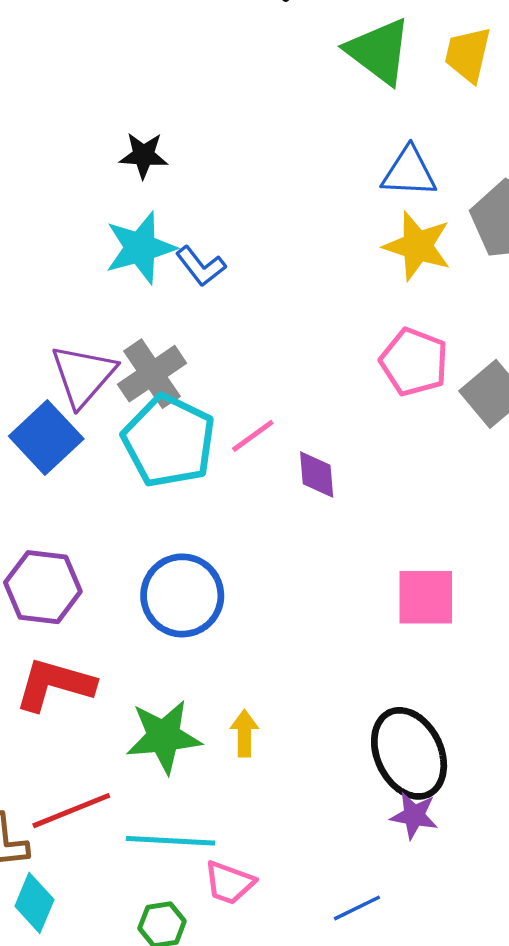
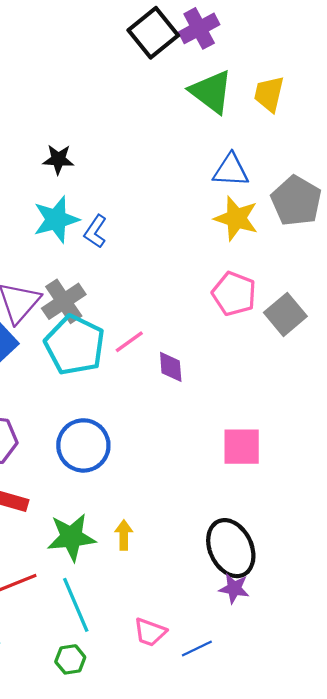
blue L-shape: (201, 266) -> (95, 231), turned 72
cyan line: (170, 841) -> (76, 605), turned 64
pink trapezoid: (229, 883) -> (150, 632), moved

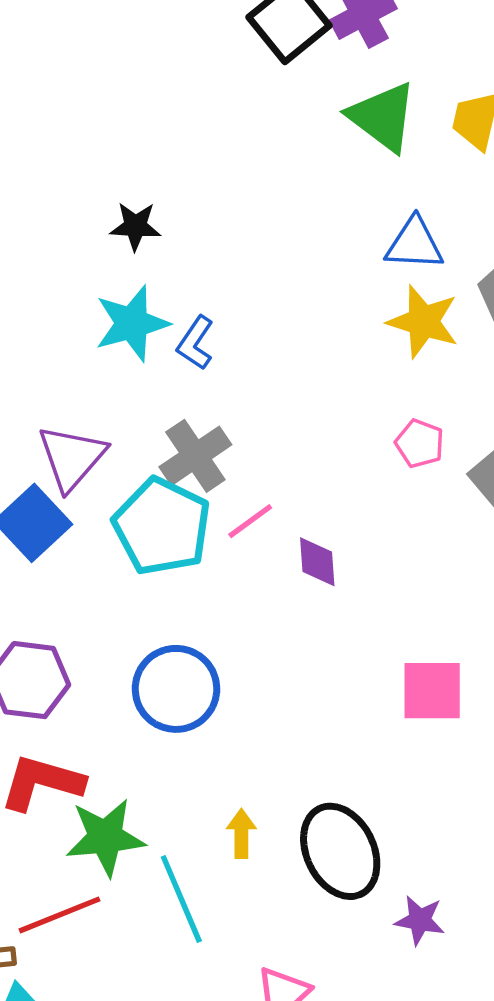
pink pentagon: (234, 294) -> (420, 443), size x0.7
gray cross: (64, 301) -> (195, 456), moved
green star: (71, 537) -> (105, 837), moved
black ellipse: (231, 548) -> (340, 851), moved
cyan line: (76, 605) -> (181, 899), moved

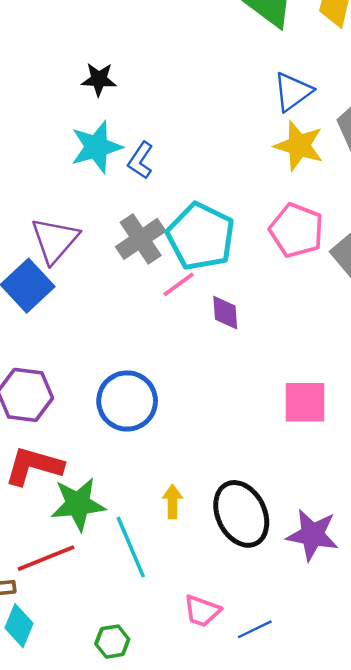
blue triangle: (414, 244) -> (293, 92), turned -39
pink pentagon: (420, 443) -> (296, 230), size x1.6
cyan pentagon: (162, 526) -> (201, 236), moved
purple star: (420, 920) -> (312, 535), moved, size x1.5

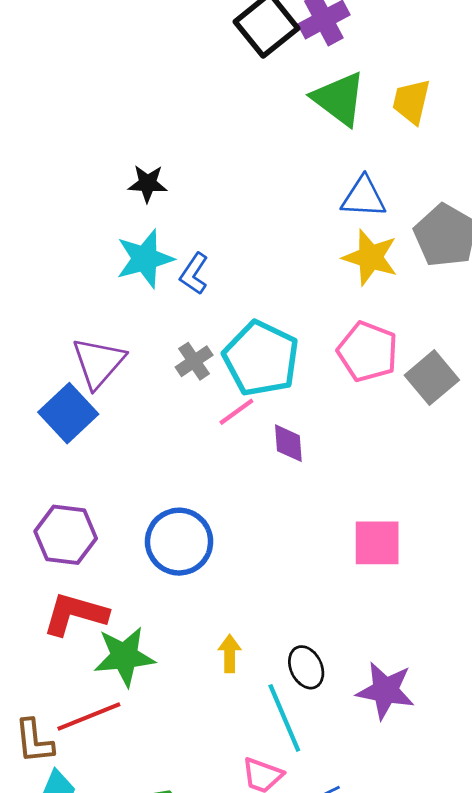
blue triangle: (293, 92) -> (364, 197), turned 39
gray cross: (141, 239) -> (194, 361), size x0.7
black ellipse: (241, 514) -> (306, 667), size x0.6
cyan line: (131, 547) -> (284, 718), moved

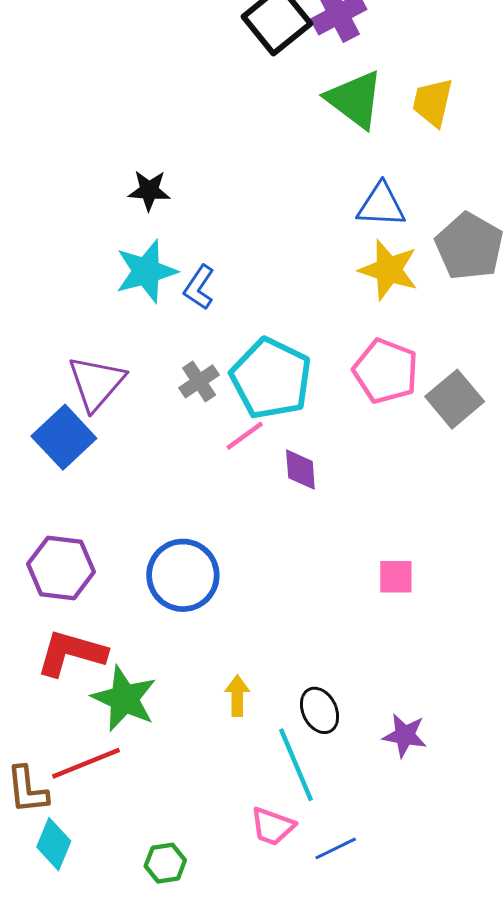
pink square: (377, 543) -> (396, 577), size x0.7
green star: (124, 656) -> (124, 699), turned 30
purple star: (385, 691) -> (405, 735), size x0.7

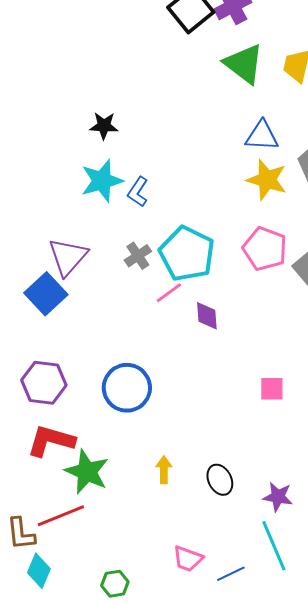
cyan line: (296, 765) -> (274, 546), moved

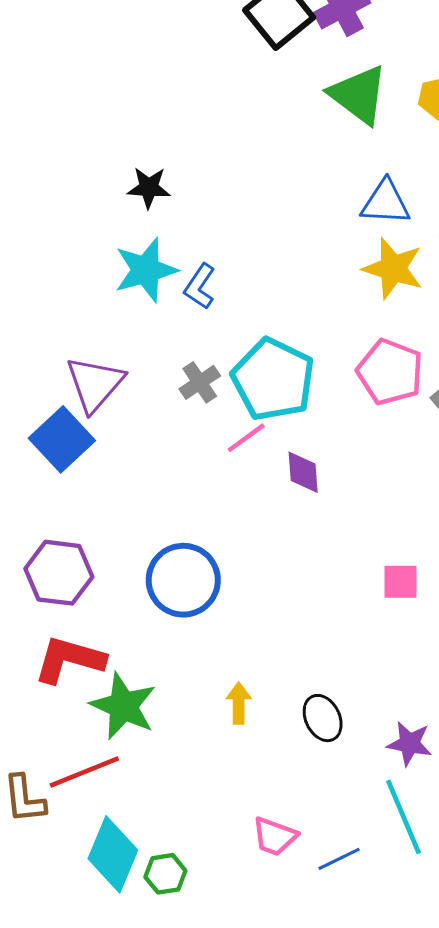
cyan diamond: (39, 571) -> (113, 854), moved, size x1.4

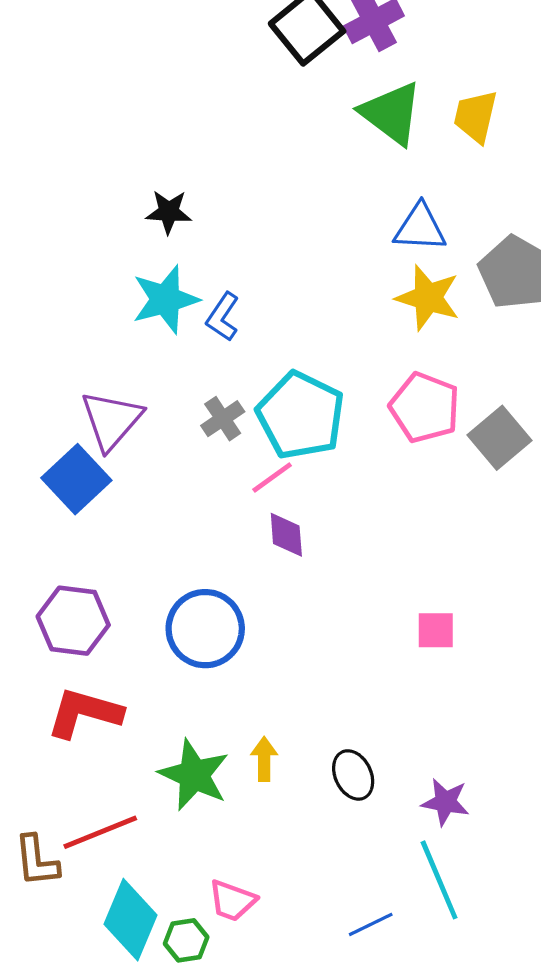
purple diamond: (303, 472) -> (286, 535), moved
green star: (123, 706) -> (194, 775), moved
pink trapezoid: (275, 836) -> (232, 901), moved

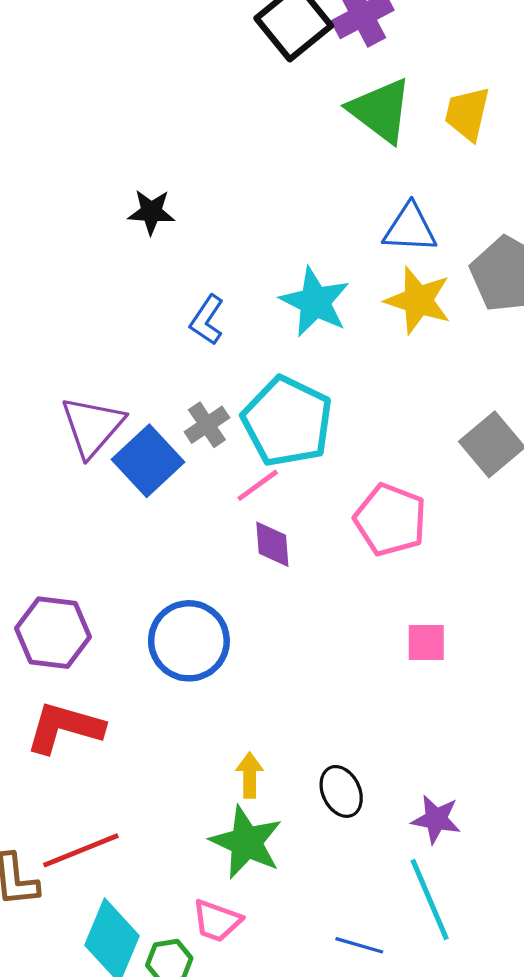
cyan star: (165, 299) -> (315, 302), moved, turned -30
pink pentagon: (425, 408) -> (390, 520), moved
blue square: (76, 479) -> (148, 461), moved
green star: (194, 775) -> (246, 842), moved
blue line: (371, 924) -> (359, 945), turned 42

